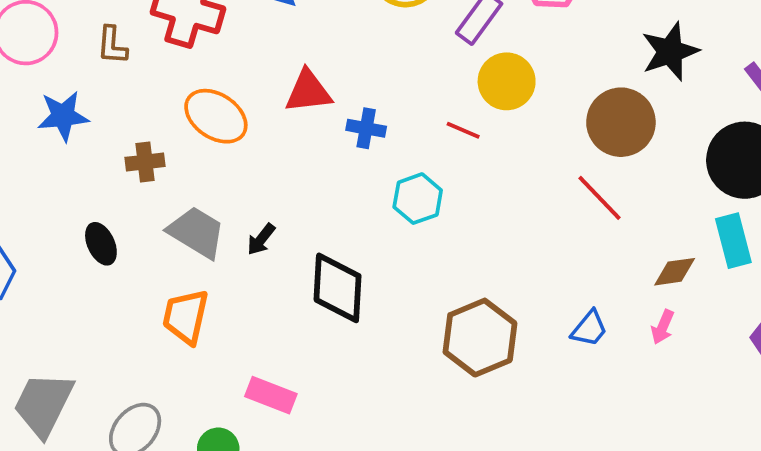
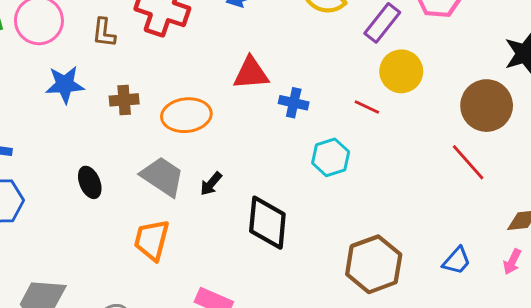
orange ellipse: (216, 116) -> (186, 115), moved, turned -42
brown cross: (145, 162) -> (124, 100), moved

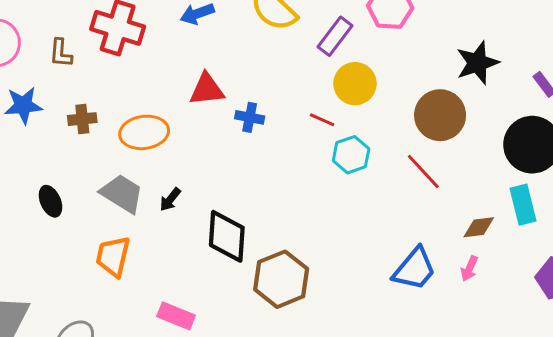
cyan hexagon: (331, 157) -> (351, 155), moved
blue trapezoid: (457, 261) -> (415, 269), size x1.6
brown hexagon: (374, 264) -> (281, 279), moved

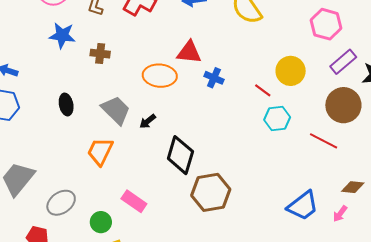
purple rectangle: (335, 36) -> (343, 62), moved
orange ellipse: (144, 132) -> (160, 76), moved
red line: (423, 171) -> (324, 141), turned -32

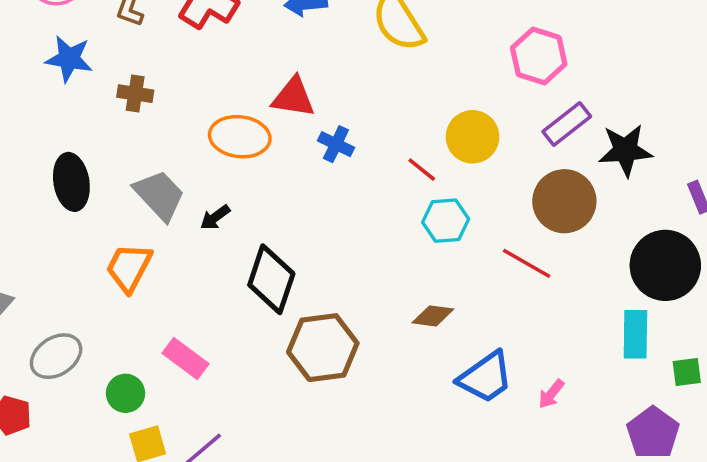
black ellipse: (66, 104) -> (71, 182), size x1.4
brown diamond: (353, 187) -> (433, 316), moved

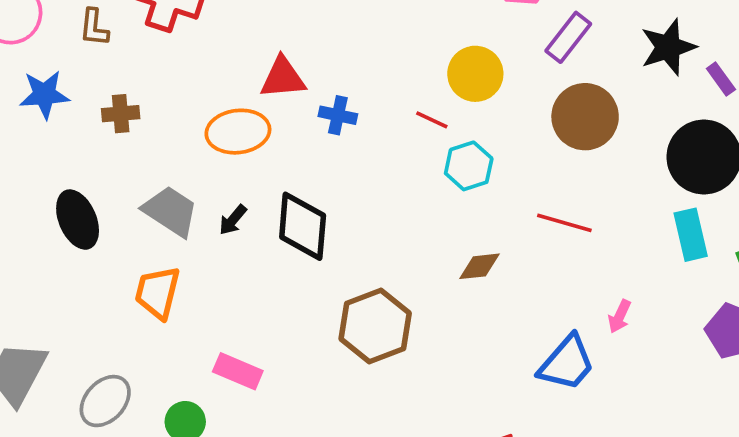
black star: (625, 150) -> (668, 47), moved
red line: (527, 263) -> (564, 223), moved
black diamond: (271, 279) -> (303, 226), moved
blue trapezoid: (486, 377) -> (567, 363), moved

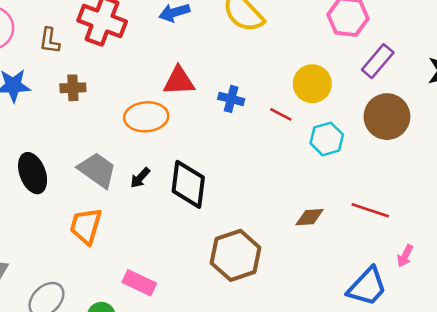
brown cross: (121, 114) -> (73, 88), moved
blue cross: (338, 115) -> (231, 99), moved
cyan hexagon: (469, 166) -> (327, 139), moved
red line: (564, 223) -> (370, 210), moved

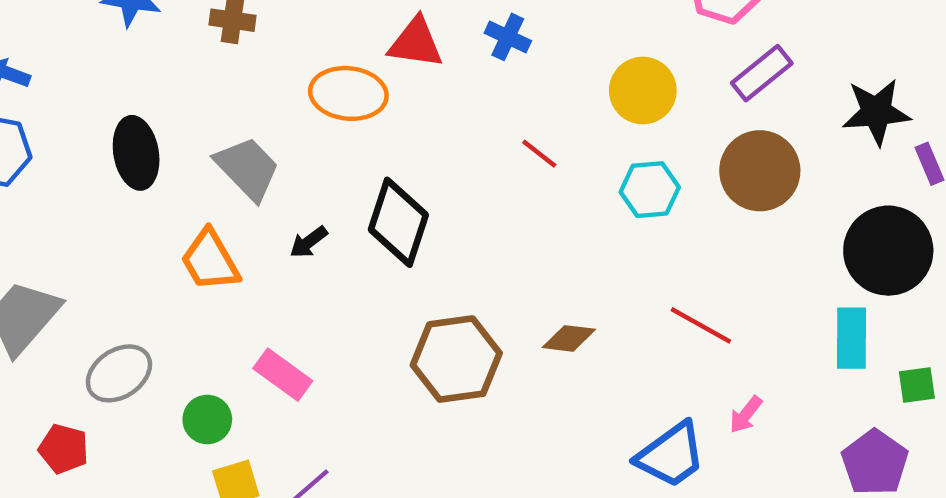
blue cross: (231, 99) -> (508, 37), moved
red line: (281, 114) -> (539, 154), moved
black arrow: (140, 178) -> (309, 242), moved
brown diamond: (310, 217) -> (569, 338), moved
orange trapezoid: (86, 226) -> (210, 260), turned -57

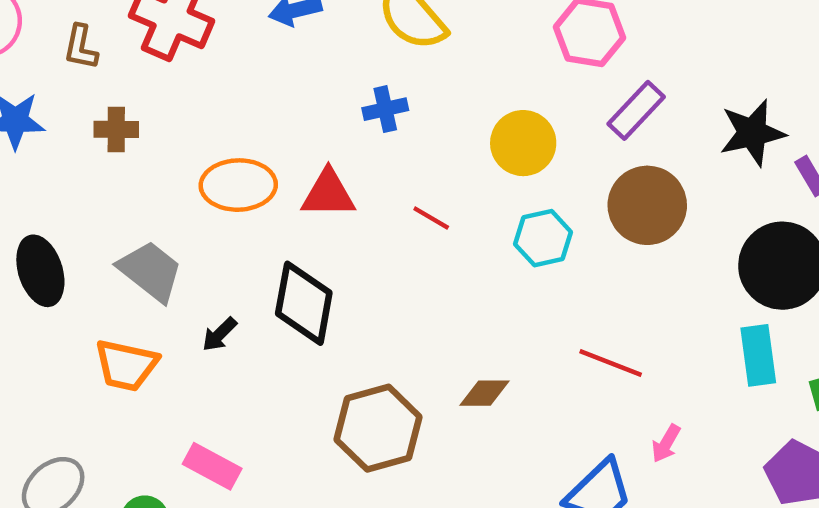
blue cross: (508, 37) -> (385, 109), turned -30
red triangle: (416, 43) -> (328, 194), moved
orange trapezoid: (210, 260) -> (126, 365), turned -40

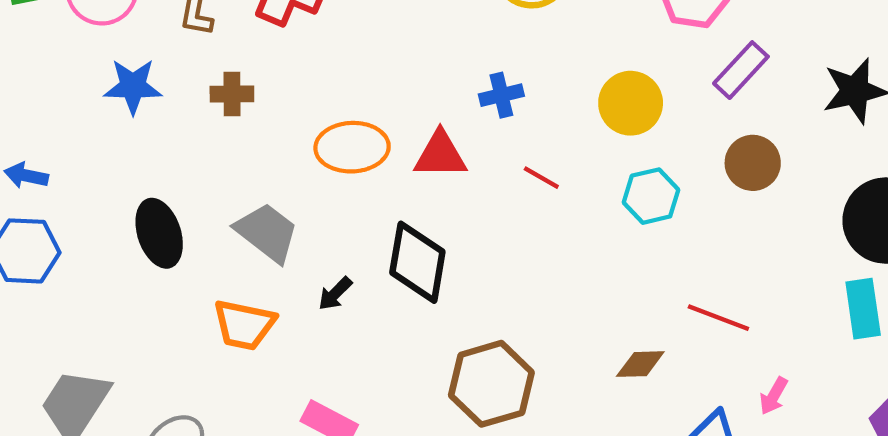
blue cross: (385, 109) -> (501, 95), moved
brown circle: (647, 205) -> (753, 163), size x0.7
brown diamond: (484, 393) -> (640, 364), moved

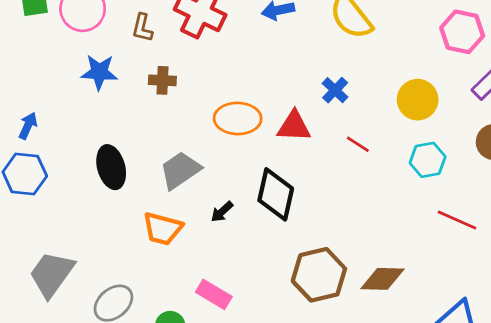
blue cross: (501, 95) -> (335, 90), turned -36
blue arrow: (26, 176) -> (28, 126), turned 100
gray trapezoid: (267, 232) -> (180, 170), turned -75
red line: (718, 318) -> (457, 220), moved
brown diamond: (640, 364) -> (382, 279), moved, size x1.4

